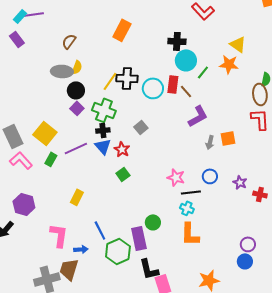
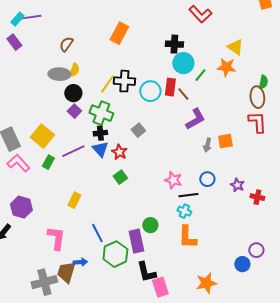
purple circle: (248, 244) -> (256, 250), moved
blue arrow: (81, 249) -> (80, 262), moved

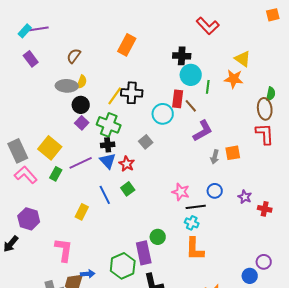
purple rectangle: (14, 42) -> (31, 59), moved
green line: (200, 75) -> (208, 87), turned -32
cyan circle: (150, 91) -> (163, 114), moved
blue line: (97, 233) -> (105, 195), moved

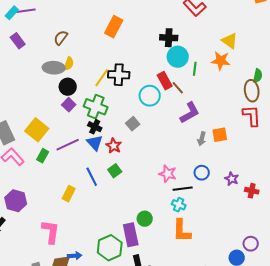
red rectangle: (178, 99) -> (165, 81), turned -36
black cross: (108, 145) -> (95, 127), turned 32

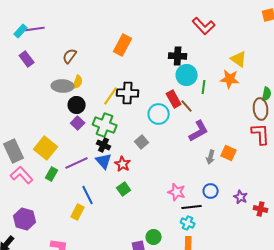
orange square: (220, 135) -> (229, 153), turned 35
blue line: (92, 177) -> (88, 195), moved

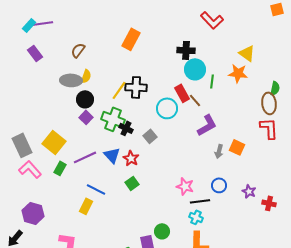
black cross: (104, 145) -> (126, 128), moved
blue line: (88, 195) -> (96, 189), turned -36

